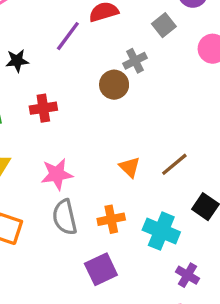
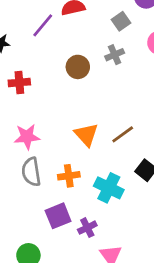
gray cross: (135, 61) -> (115, 55), moved
orange triangle: (130, 167) -> (86, 135), size x1.4
purple cross: (187, 275) -> (87, 228), moved, turned 30

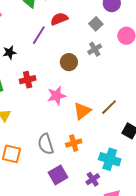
orange triangle: (86, 135) -> (82, 111), turned 42
pink star: (27, 137) -> (56, 96), moved
cyan cross: (109, 188) -> (110, 159), moved
purple square: (58, 216) -> (58, 175), moved

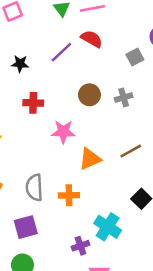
red semicircle: (59, 19) -> (92, 39), turned 36
gray cross: (95, 49) -> (124, 97), moved
brown line: (109, 107) -> (131, 151), moved
purple square: (58, 175) -> (26, 227), moved

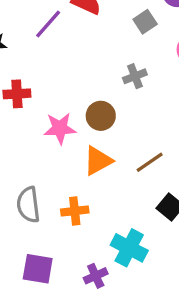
brown circle: (89, 95) -> (101, 116), moved
brown line: (131, 151) -> (150, 162), moved
purple square: (26, 227) -> (38, 269), moved, turned 30

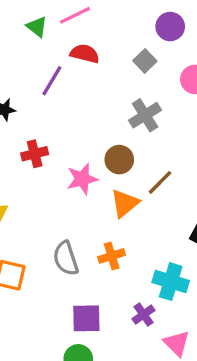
gray cross: (135, 76) -> (145, 115), size x1.4
brown line: (150, 162) -> (160, 182), moved

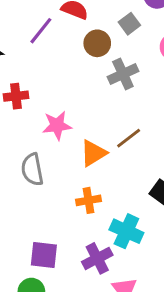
brown circle: (119, 160) -> (97, 43), moved
orange cross: (112, 256) -> (89, 200), moved
gray semicircle: (66, 258) -> (32, 169), moved
purple cross: (144, 315) -> (97, 258), size x1.4

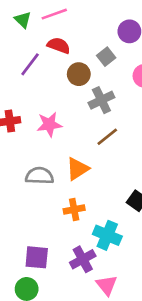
pink star: (57, 125) -> (49, 124), moved
brown line: (129, 138) -> (107, 137), moved
gray semicircle: (32, 169) -> (39, 176), moved, turned 104

